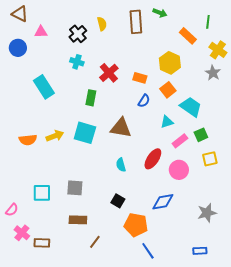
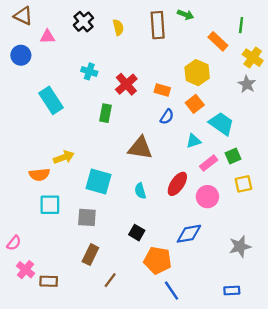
black cross: (78, 34) -> (83, 22), moved
cyan square: (85, 133) -> (99, 182), moved
orange semicircle: (28, 140) -> (39, 175), moved
cyan square: (42, 193) -> (50, 205), moved
brown rectangle: (78, 220) -> (90, 255), turned -66

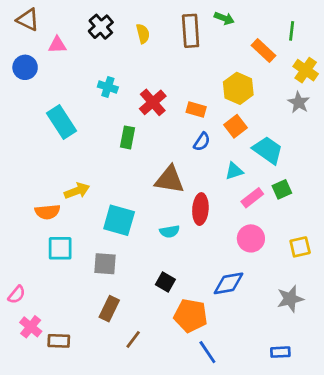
red ellipse: (177, 184) -> (200, 209), moved, turned -30
yellow square: (243, 184) -> (300, 247), moved
cyan semicircle: (140, 191) -> (170, 231), turned -84

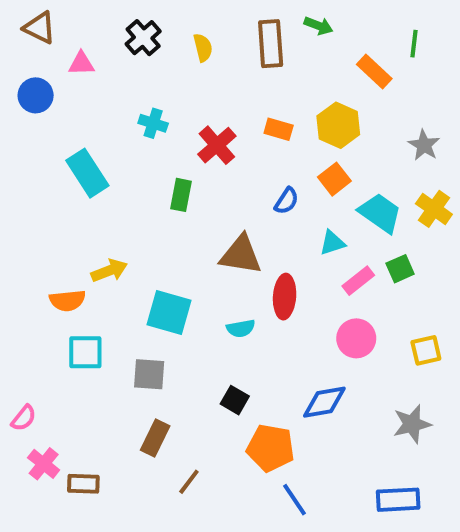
yellow cross: (306, 70) -> (434, 209), moved
orange rectangle: (196, 109) -> (279, 129), moved
blue rectangle: (280, 352) -> (398, 500), size x1.5

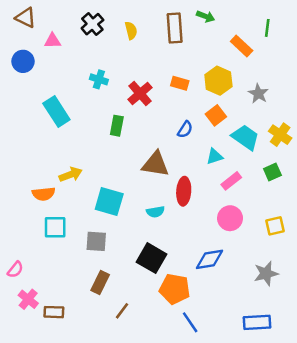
gray star: (424, 145) -> (258, 94), moved
green square: (400, 269) -> (272, 172), moved
black square: (235, 400) -> (152, 258), size x1.6

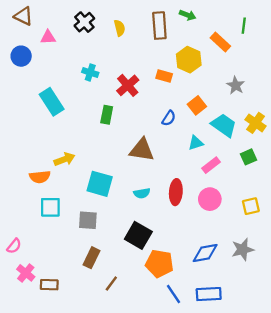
yellow hexagon: (218, 81) -> (189, 60), moved
red ellipse: (184, 191) -> (176, 192), moved
blue diamond: (209, 259) -> (205, 253), moved
blue rectangle: (257, 322) -> (209, 294), moved

